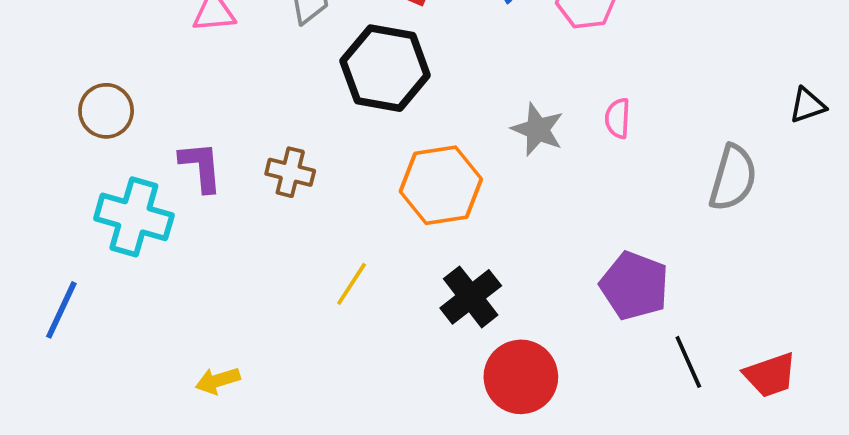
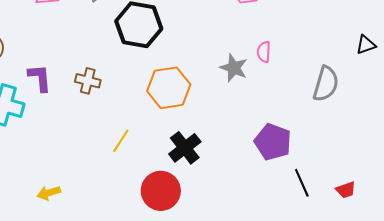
gray star: (538, 129) -> (234, 68), moved
red trapezoid: (770, 375) -> (346, 190), size x0.7
red circle: (521, 377) -> (161, 191), moved

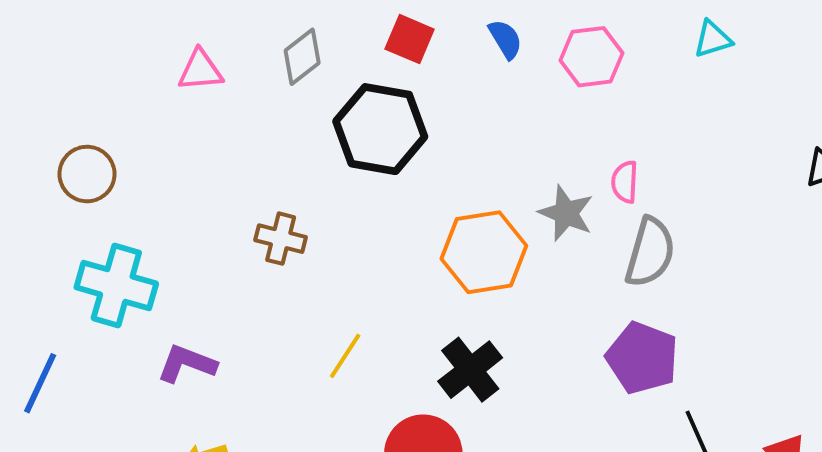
purple L-shape: (40, 78) -> (187, 364), moved, turned -64
gray semicircle: (326, 84) -> (650, 252), moved
orange hexagon: (169, 88) -> (484, 252), moved

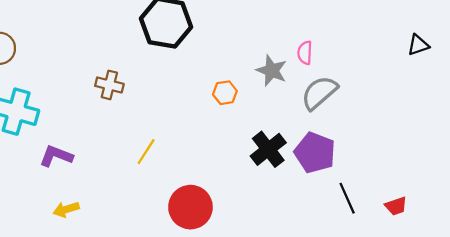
orange hexagon: (484, 252) -> (225, 93), size x0.5
gray semicircle: (650, 252) -> (319, 93), turned -147
black cross: (470, 370) -> (268, 149), moved

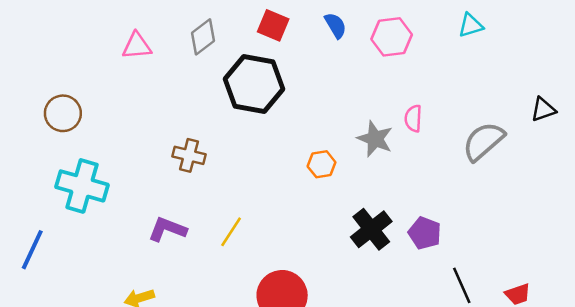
gray semicircle: (319, 93) -> (483, 141), moved
purple pentagon: (315, 153) -> (425, 233), size x0.7
purple L-shape: (56, 156) -> (167, 229), moved

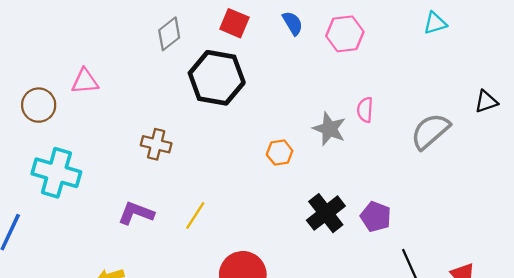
cyan triangle: (471, 25) -> (435, 23), moved
pink triangle: (137, 46) -> (85, 81), moved

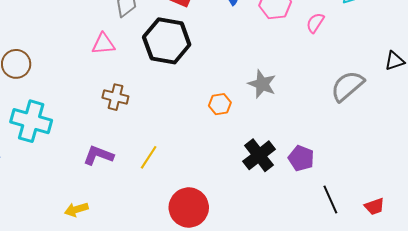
pink triangle: (85, 81) -> (103, 44), moved
pink semicircle: (365, 110) -> (315, 23), moved, turned 30

